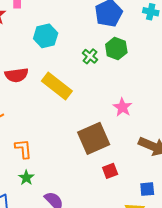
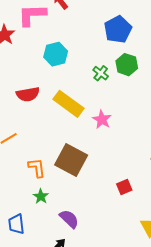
pink star: (122, 107) -> (102, 119), moved
brown square: (94, 138) -> (71, 160), moved, turned -36

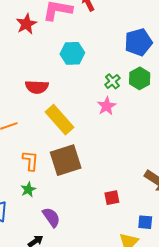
yellow rectangle: (68, 104) -> (59, 120), moved
pink star: (102, 119) -> (107, 106), moved
brown square: (71, 160) -> (66, 160), turned 32

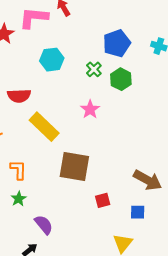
green cross: (112, 81) -> (94, 69), moved
brown square: (66, 160) -> (74, 166), moved, turned 32
blue square: (145, 222) -> (138, 212), moved

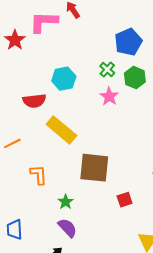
cyan hexagon: (52, 60) -> (64, 79), moved
pink star: (90, 109) -> (109, 96), moved
green star: (19, 199) -> (66, 202), moved

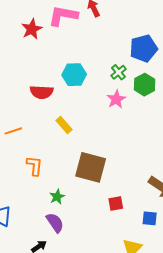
yellow rectangle: (61, 130) -> (64, 125), size x0.6

